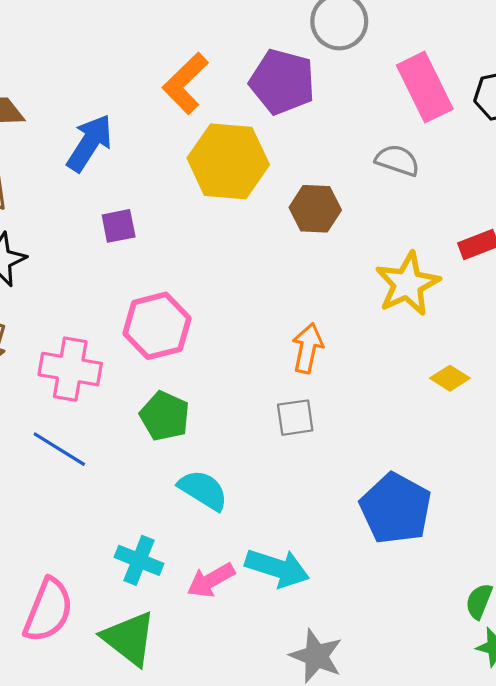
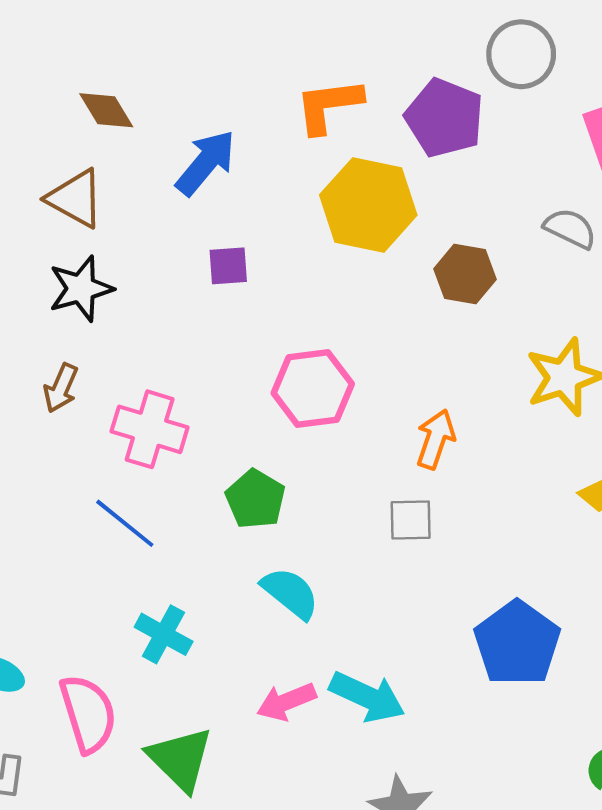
orange L-shape: (185, 83) -> (329, 106), turned 30
pink hexagon: (157, 326) -> (313, 388), moved
cyan cross: (139, 560) -> (164, 634), moved
pink semicircle: (48, 610) -> (88, 714), turned -46

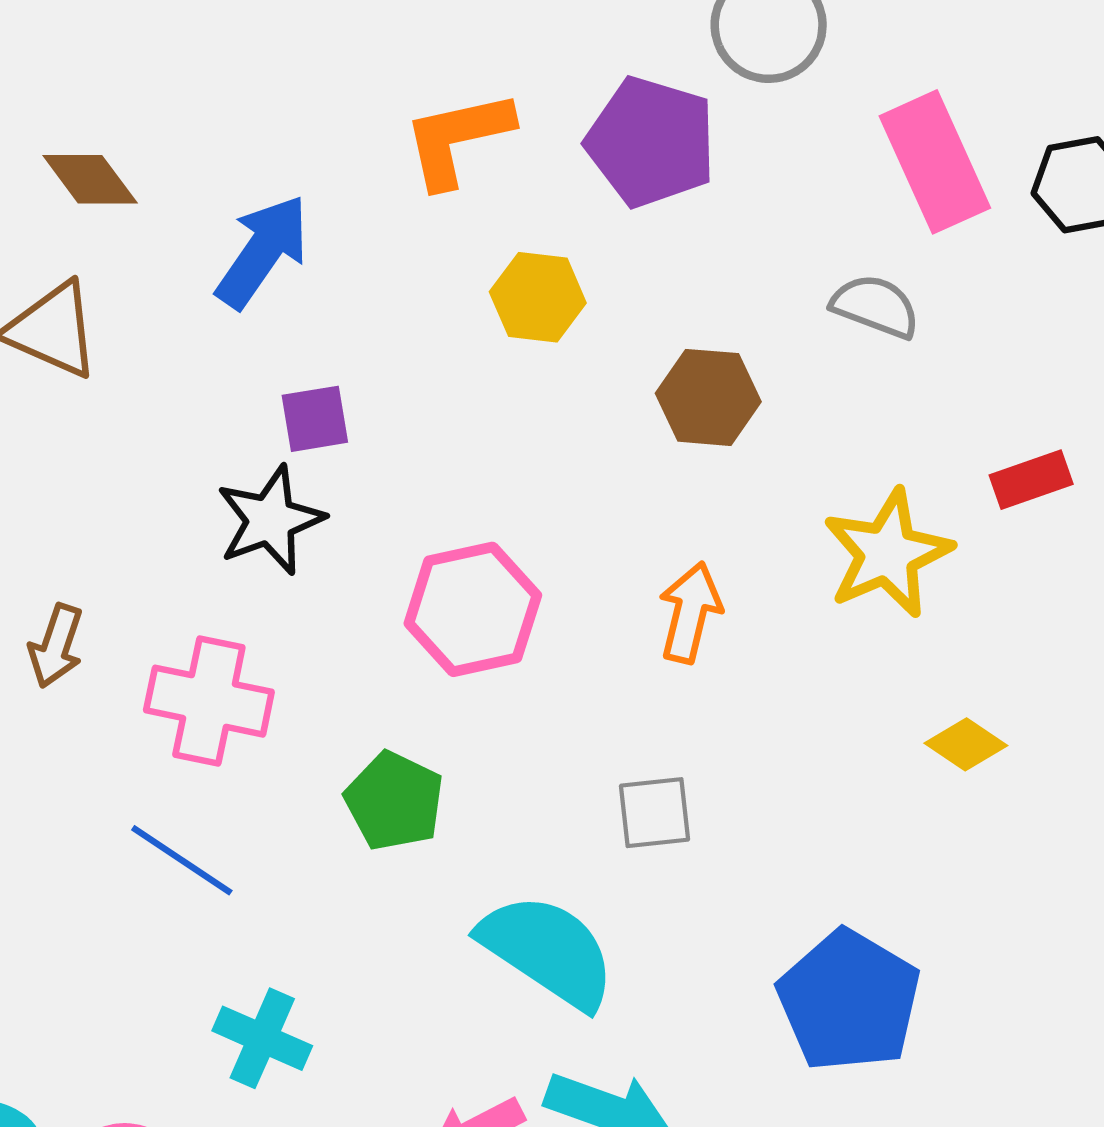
yellow hexagon: (368, 205) -> (538, 297), size x0.6
black star: (81, 289) -> (270, 520), moved
orange arrow: (436, 439) -> (690, 613), moved
cyan semicircle: (290, 593) -> (548, 951), moved, size x1.4

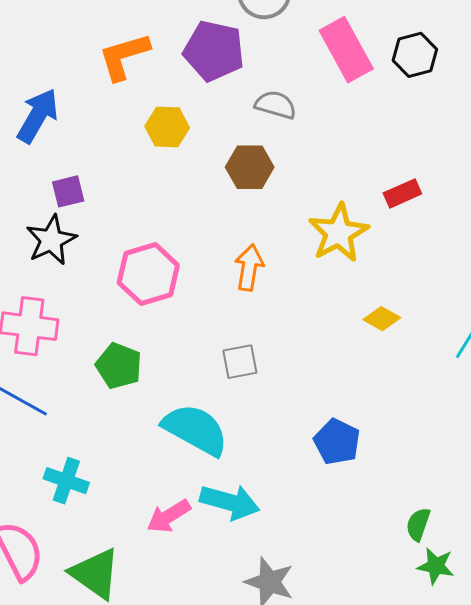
gray semicircle: (875, 306) -> (276, 105), moved
blue pentagon: (849, 1001) -> (337, 442), size x0.7

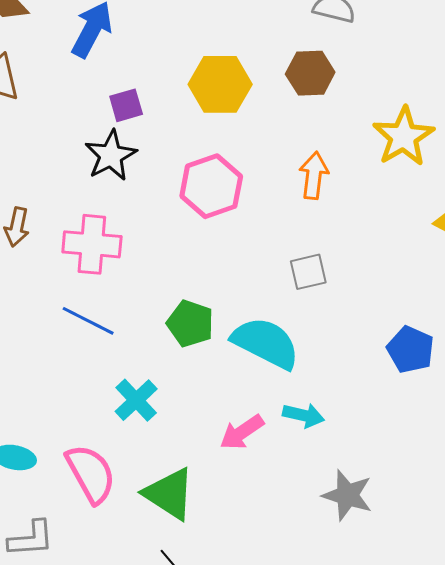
yellow hexagon: (167, 127) -> (220, 84), moved, size x1.4
green pentagon: (119, 366) -> (190, 324), moved
cyan cross: (66, 481) -> (136, 400), turned 30
cyan arrow: (230, 502) -> (304, 415), size x0.7

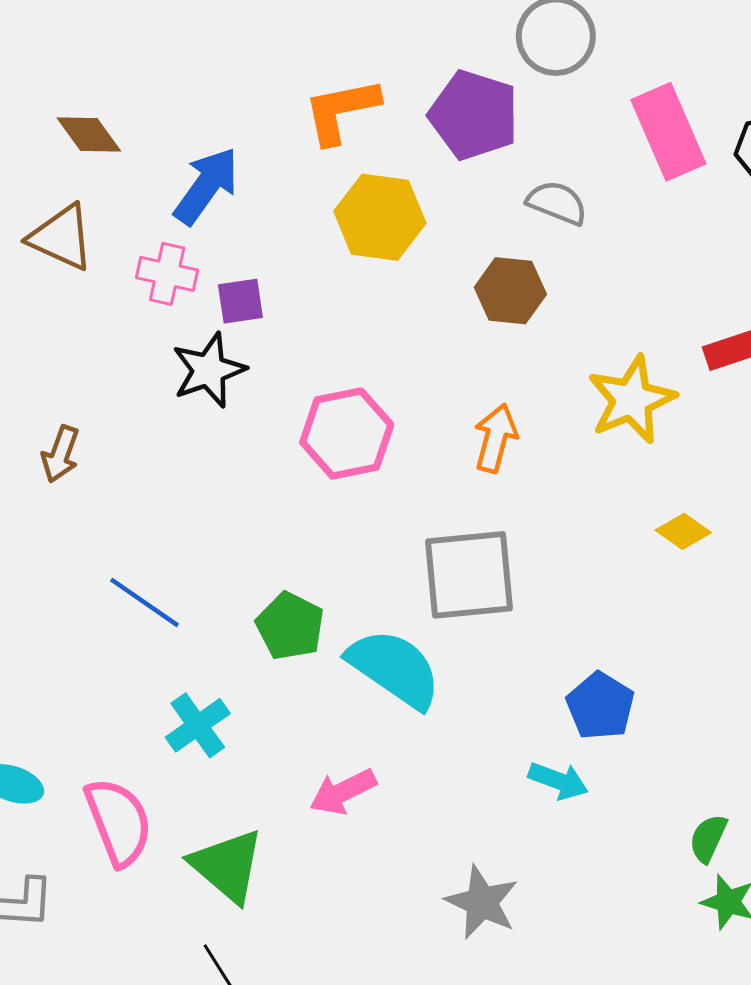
yellow hexagon: (220, 84) -> (380, 217), moved
pink cross: (92, 244) -> (167, 274), moved, size x0.7
gray square: (308, 272) -> (469, 575), size x1.8
cyan arrow: (304, 415) -> (558, 781), moved

